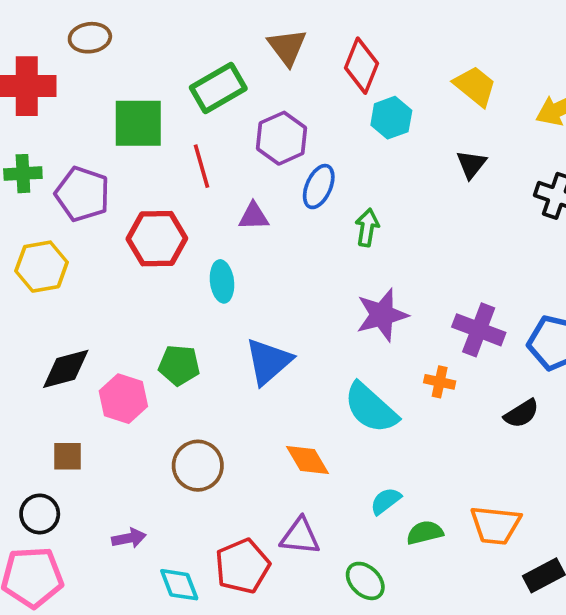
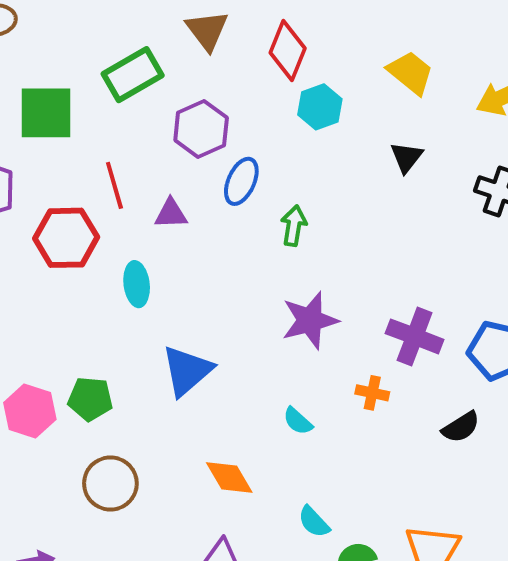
red line: (202, 166) -> (114, 185), moved
green pentagon: (179, 365) -> (90, 399), moved
cyan semicircle: (371, 408) -> (298, 421), size x0.5
cyan semicircle: (386, 501) -> (314, 522), turned -96

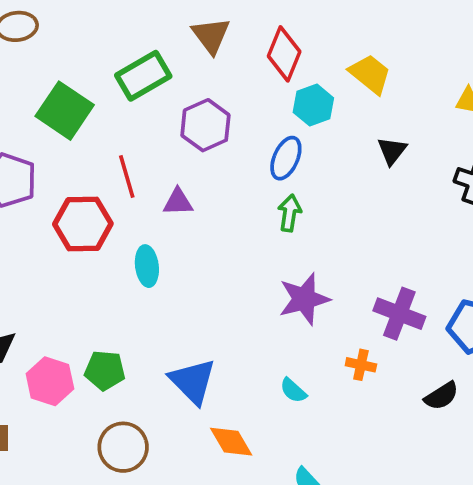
yellow trapezoid: (411, 73) -> (370, 74), moved
green square: (46, 113) -> (65, 111), turned 34
blue ellipse: (241, 181) -> (286, 158), moved
blue triangle: (187, 371) -> (193, 381), moved, turned -34

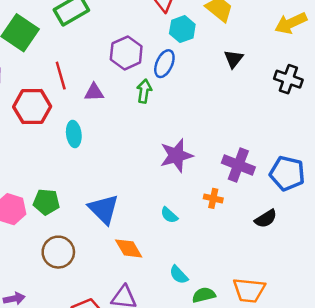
purple hexagon: (205, 125) -> (126, 53), moved
green arrow: (290, 213) -> (144, 91), moved

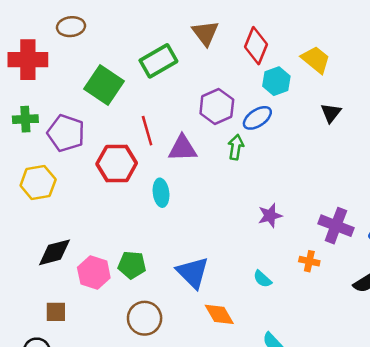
blue ellipse: (164, 64) -> (257, 118), turned 32
purple triangle: (94, 92) -> (183, 148), size x1.4
purple star: (176, 155) -> (270, 216), size x0.7

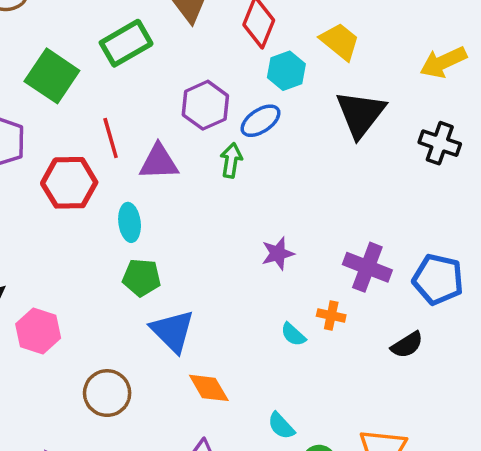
black triangle: (331, 113) -> (360, 114), size x1.8
green pentagon: (132, 265) -> (142, 278), moved
cyan semicircle: (262, 279) -> (293, 334), moved

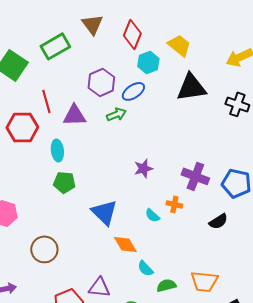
black triangle: (360, 114) -> (191, 87), turned 44
green arrow: (231, 160) -> (116, 114), turned 60
blue triangle: (173, 331) -> (104, 212), moved
orange diamond: (209, 388) -> (125, 244), moved

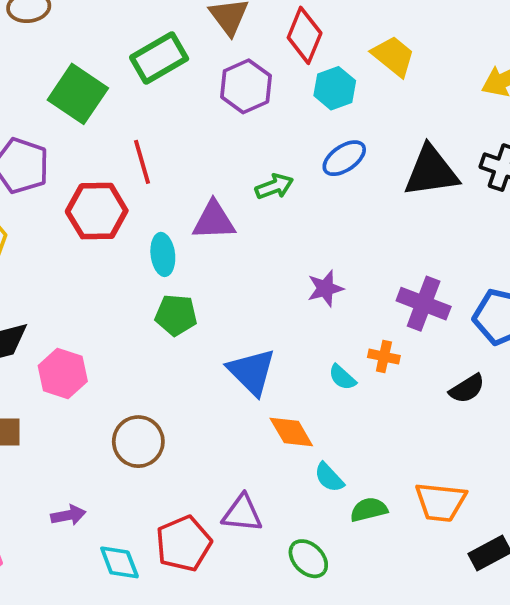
purple hexagon: (101, 82) -> (246, 86), moved
black triangle: (191, 87) -> (431, 171), moved
blue ellipse: (133, 91) -> (344, 158), moved
purple triangle: (74, 115) -> (214, 220), moved

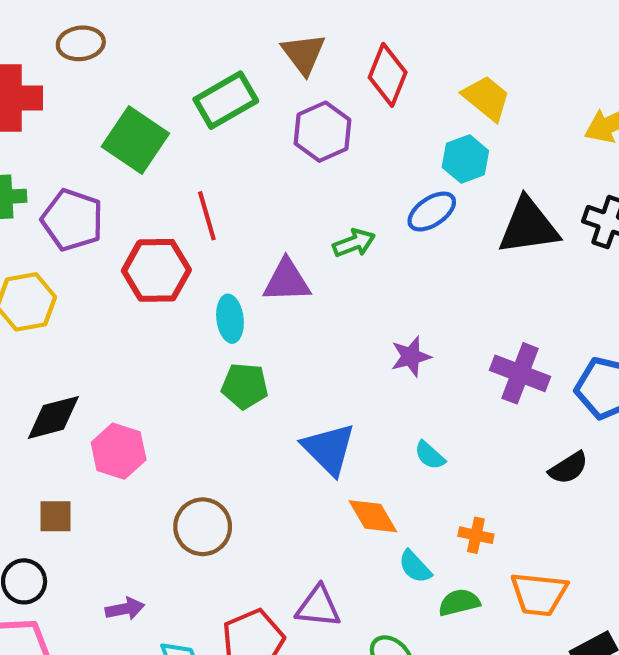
cyan hexagon: (335, 88) -> (465, 159), moved
orange cross: (384, 357) -> (476, 535), moved

